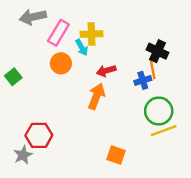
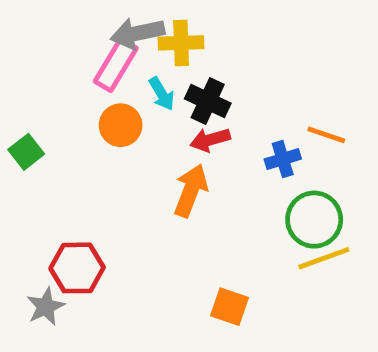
gray arrow: (33, 17) -> (138, 33), moved
yellow cross: (91, 34) -> (181, 43), moved
black cross: (157, 51) -> (208, 101), moved
orange line: (153, 69) -> (326, 135), moved, turned -60

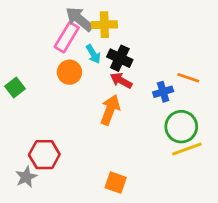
gray arrow: (138, 33) -> (79, 19), turned 52
red arrow: (210, 140) -> (121, 81), turned 45
orange square: (229, 307) -> (116, 183), moved

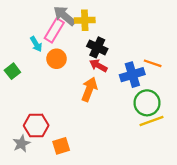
cyan arrow: (93, 54) -> (36, 44), moved
blue cross: (163, 92) -> (132, 75), size x1.5
orange square: (116, 183) -> (61, 146), moved, turned -36

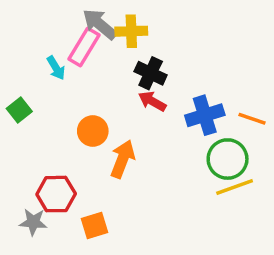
orange circle: (57, 59) -> (93, 131), moved
orange line: (153, 63) -> (252, 119), moved
orange arrow: (89, 89) -> (123, 159), moved
gray star: (21, 144) -> (33, 222), turned 30

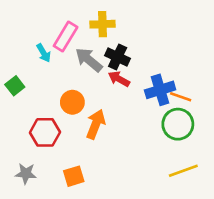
gray arrow: (100, 24) -> (89, 60), moved
orange line: (252, 119) -> (181, 97), moved
yellow line: (235, 187) -> (183, 171), moved
red hexagon: (56, 194) -> (45, 132), moved

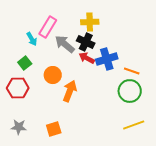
yellow cross: (103, 24) -> (90, 22), moved
green square: (15, 86) -> (25, 63), moved
blue cross: (160, 90) -> (107, 59), moved
red hexagon: (45, 132) -> (18, 88), moved

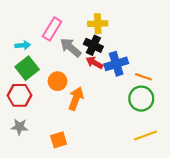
cyan arrow: (32, 39) -> (23, 45), moved, turned -64
green square: (25, 63) -> (27, 68), size x1.5
gray star: (19, 127) -> (19, 127), moved

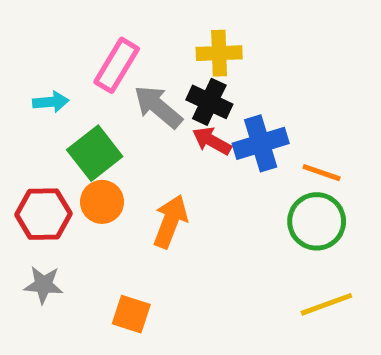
green square: (27, 68) -> (95, 153), moved
orange circle: (58, 81) -> (102, 202), moved
orange square: (59, 140) -> (131, 314), turned 35

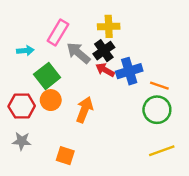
black cross: (209, 102) -> (104, 51), turned 30

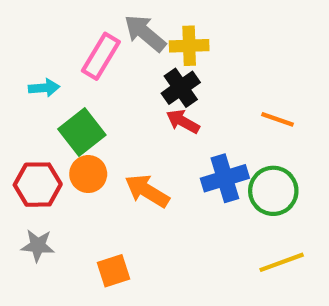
gray arrow: (78, 53) -> (145, 33), moved
blue cross: (129, 71) -> (225, 178), moved
orange line: (159, 86) -> (277, 119), moved
orange arrow: (85, 110) -> (147, 191), turned -80
orange square: (65, 156) -> (113, 271), turned -36

